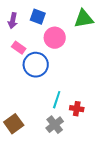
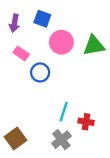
green triangle: (84, 19) -> (94, 46), moved
blue circle: (36, 65) -> (40, 72), size x0.7

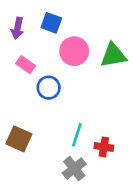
brown square: (15, 139) -> (19, 139), moved, turned -30

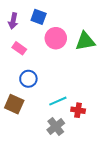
blue circle: (49, 88) -> (28, 79), moved
cyan line: (77, 135) -> (58, 101), turned 48

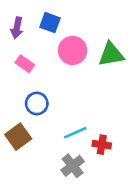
brown square: (14, 104) -> (18, 137), turned 30

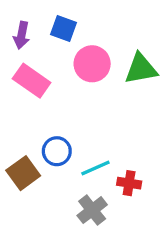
pink rectangle: (25, 64) -> (32, 81), size x1.5
blue circle: (37, 103) -> (57, 151), moved

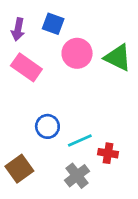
green triangle: (141, 69) -> (118, 58), turned 36
brown square: (23, 173) -> (19, 169), moved

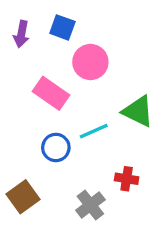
green triangle: (118, 58) -> (138, 111), moved
pink rectangle: (26, 67) -> (51, 93), moved
cyan line: (80, 141) -> (94, 131), moved

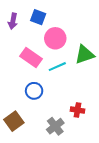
green triangle: (138, 111) -> (85, 54), moved, turned -45
cyan line: (94, 131) -> (57, 67), moved

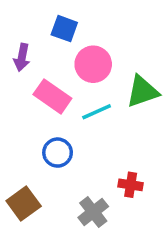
purple arrow: (13, 21) -> (22, 57), moved

